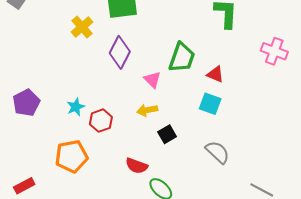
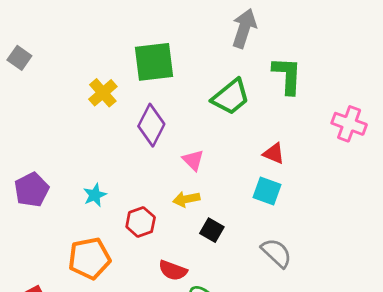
green trapezoid: (182, 58) -> (231, 97), moved, turned 32
red hexagon: (101, 121) -> (141, 222), moved
black square: (167, 134) -> (212, 230), turned -30

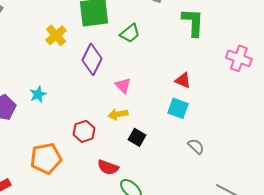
green trapezoid: (231, 97) -> (130, 33), moved, size x0.7
cyan star: (95, 195) -> (38, 94), moved
gray semicircle: (276, 253) -> (196, 146), moved, size x0.7

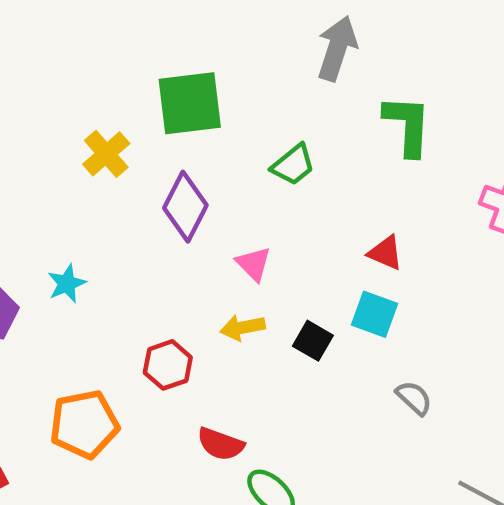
green trapezoid: (130, 33) -> (293, 165), moved
black square: (137, 137) -> (313, 341), moved

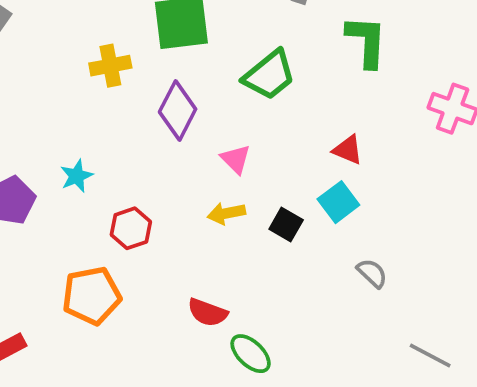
yellow cross: (106, 154) -> (110, 66), turned 30
green trapezoid: (293, 165) -> (269, 75), size x1.4
cyan square: (374, 314) -> (338, 202), turned 33
red hexagon: (168, 365) -> (131, 228), moved

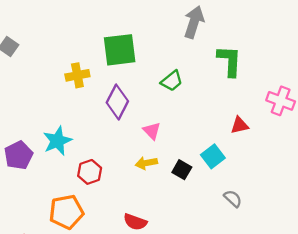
green trapezoid: (269, 75) -> (172, 81), size x0.7
red triangle: (348, 150) -> (240, 125), moved, turned -36
cyan star: (77, 176) -> (57, 141), size x1.5

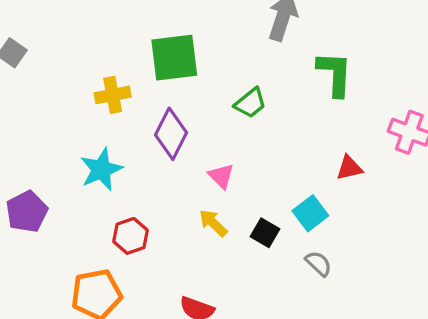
cyan star: (57, 141) -> (101, 169), moved
yellow arrow: (146, 163) -> (213, 223), turned 55
gray semicircle: (233, 199) -> (319, 263), moved

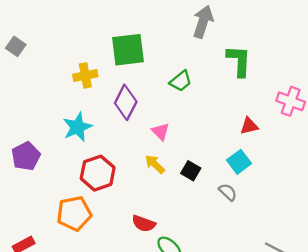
cyan square: (310, 213) -> (239, 162), moved
red hexagon: (130, 236) -> (98, 173), size x1.4

